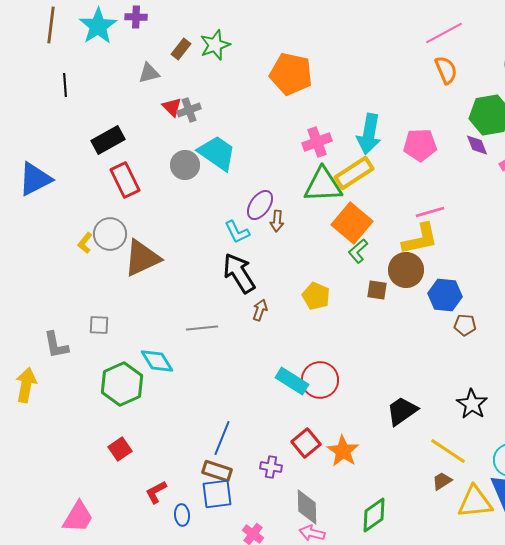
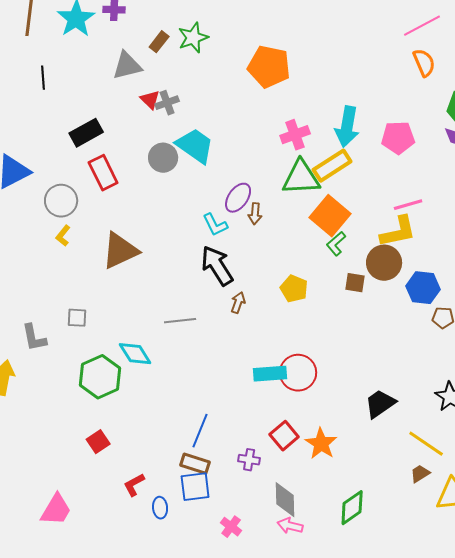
gray triangle: (149, 73) -> (127, 66), size x1.4
gray circle: (110, 234) -> (61, 201), moved
cyan rectangle: (292, 381) -> (270, 374), turned -36

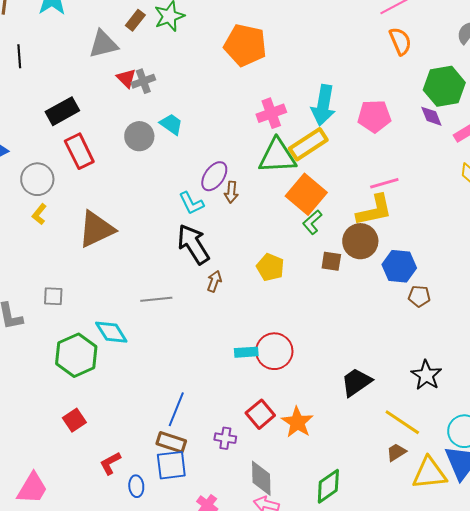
cyan trapezoid: (195, 146) -> (171, 124), size x0.6
cyan rectangle: (270, 374) -> (246, 352), size x0.7

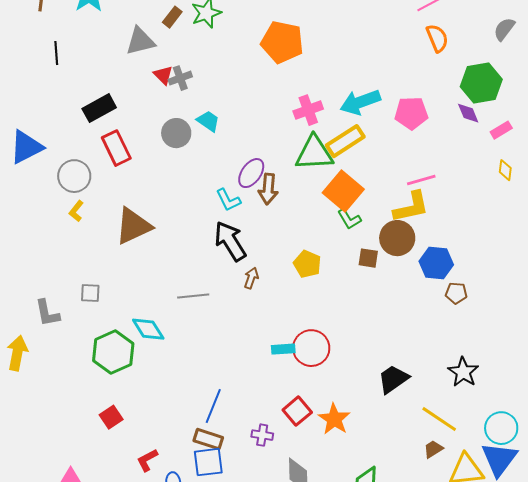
cyan arrow: (323, 105) -> (360, 102), turned 60
brown arrow: (231, 192) -> (268, 189), size x1.4
green L-shape: (312, 222) -> (349, 219), turned -80

